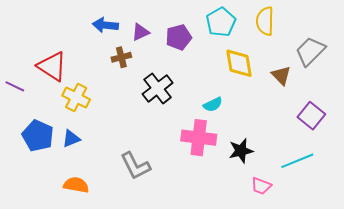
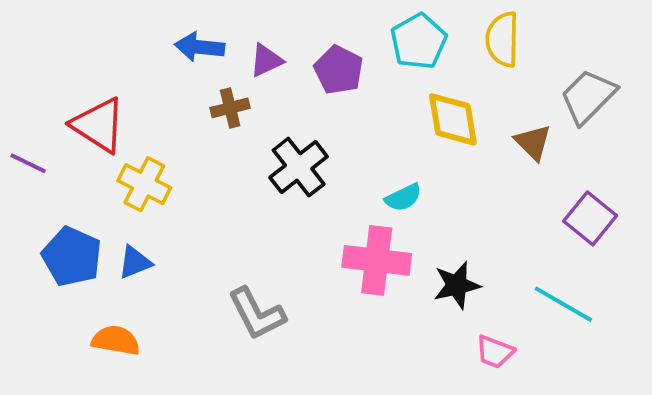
purple pentagon: (179, 37) -> (339, 70), turned -30
cyan line: (297, 161) -> (563, 304), turned 52
orange semicircle: (76, 185) -> (116, 340), moved

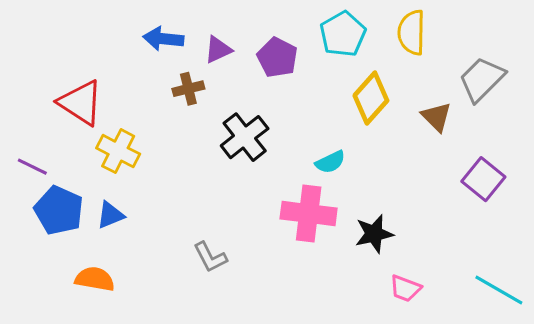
yellow diamond: (453, 119) -> (371, 98), turned 51
purple line: (28, 163) -> (32, 167), moved
cyan line: (563, 304) -> (499, 290), moved
gray L-shape: (257, 314) -> (210, 257), size x0.7

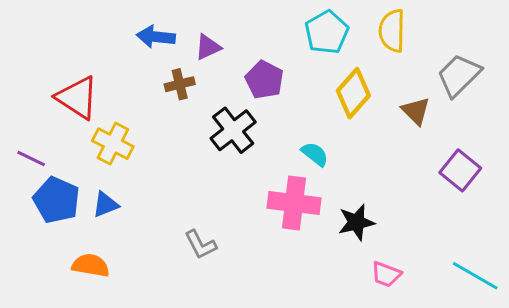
purple pentagon: (277, 57) -> (264, 80), moved
cyan semicircle: (330, 162) -> (315, 154), turned -116

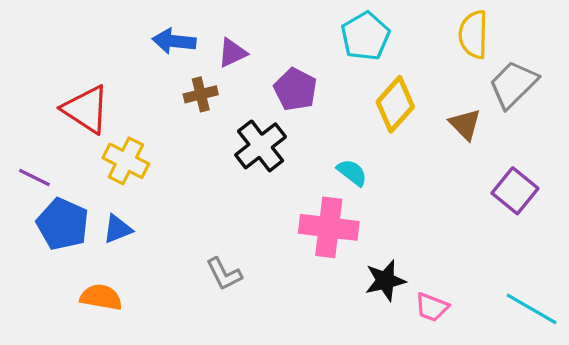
yellow semicircle: (392, 31) -> (473, 35), moved
black star: (356, 222) -> (385, 281), moved

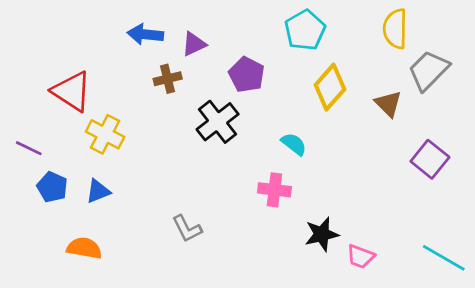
blue pentagon: (63, 224) -> (52, 187), size x0.7
pink cross: (329, 227) -> (274, 190), size x0.7

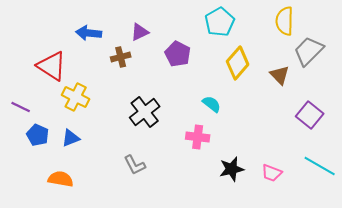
blue arrow: (145, 34) -> (89, 33), moved
black cross: (218, 122) -> (145, 112), moved
pink trapezoid: (361, 256) -> (272, 173), moved
cyan line: (444, 258) -> (320, 166), moved

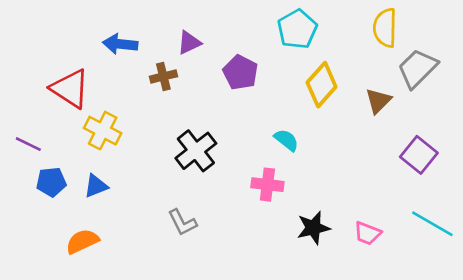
brown triangle: (280, 75) -> (378, 101), turned 30
blue pentagon: (38, 135) -> (51, 182), turned -30
orange semicircle: (61, 179) -> (82, 241), turned -35

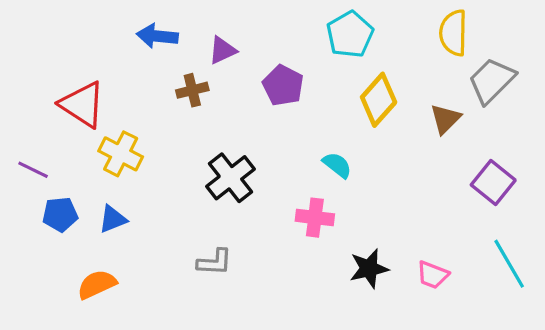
blue arrow: (120, 44) -> (157, 36), moved
gray L-shape: (182, 222) -> (215, 262), turned -60
cyan line: (432, 224) -> (509, 264), turned 30

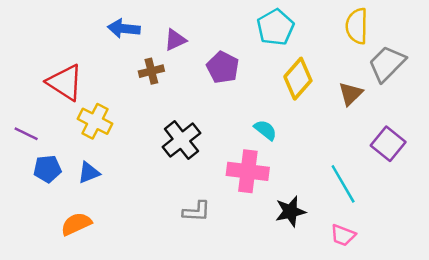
pink cross: (315, 218) -> (248, 171), size x1.4
gray L-shape: (215, 262) -> (196, 211), moved
cyan line: (509, 264) -> (343, 184), moved
pink trapezoid: (433, 275) -> (343, 235), moved

